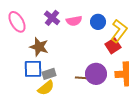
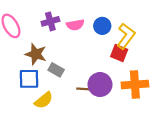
purple cross: (52, 18) -> (50, 21), turned 35
red square: (113, 46) -> (119, 53), turned -35
gray rectangle: (49, 74) -> (56, 70), moved, turned 48

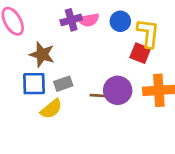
purple cross: (50, 21) -> (71, 20), moved
yellow L-shape: (126, 36) -> (148, 33), turned -30
gray rectangle: (56, 70) -> (63, 84), moved, turned -49

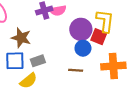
blue circle: (120, 21) -> (83, 48), moved
purple circle: (118, 90) -> (81, 29), moved
brown line: (99, 96) -> (76, 70), moved

